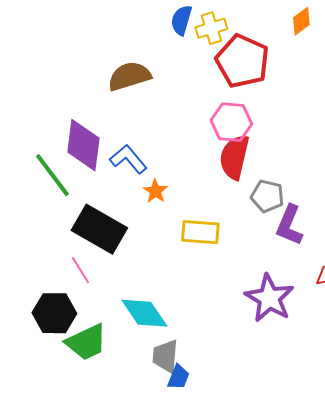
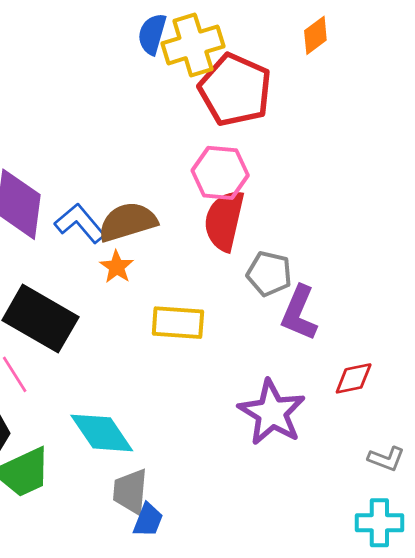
yellow cross: (211, 28) -> (193, 45), size x1.4
brown semicircle: (129, 76) -> (128, 222), moved

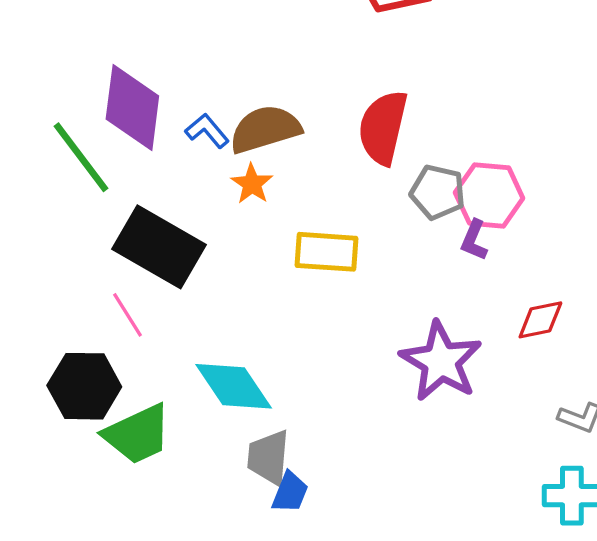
pink hexagon: (220, 173) -> (489, 195), moved
blue L-shape: (80, 223) -> (207, 131), size x0.7
purple L-shape: (299, 313) -> (474, 240), size x0.6

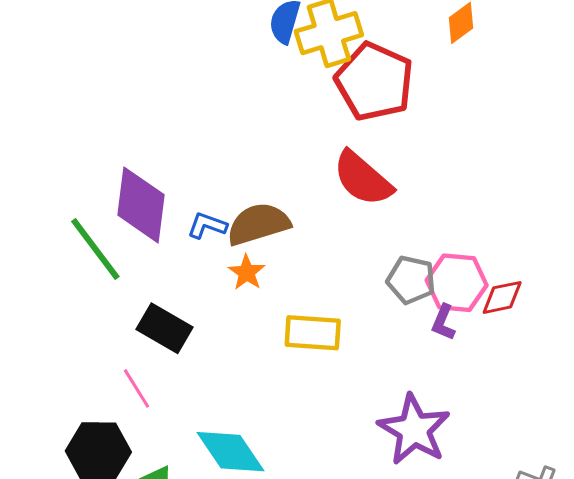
red semicircle: (383, 127) -> (363, 178), moved, turned -62
blue L-shape: (207, 131) -> (207, 225), turned -30
black rectangle: (159, 247) -> (164, 328), size x0.7
red diamond: (540, 320) -> (502, 297), moved

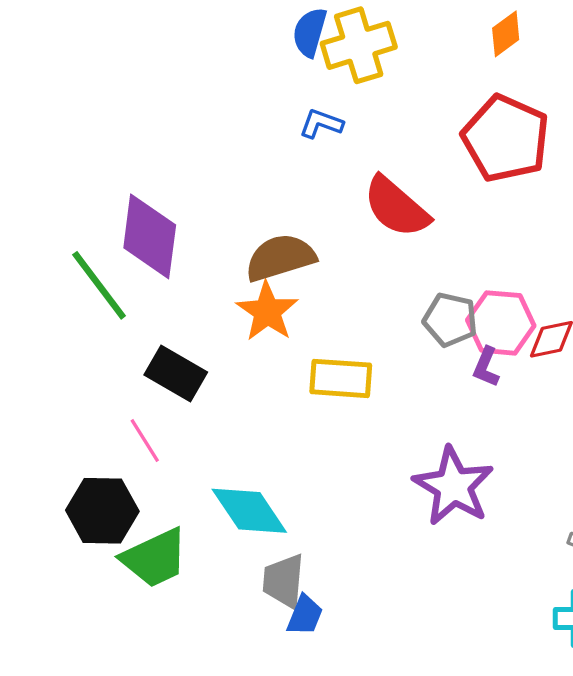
red pentagon: (374, 82) -> (506, 138), moved
blue L-shape: (207, 225) -> (321, 124), moved
orange star: (247, 272) -> (267, 311), size x1.5

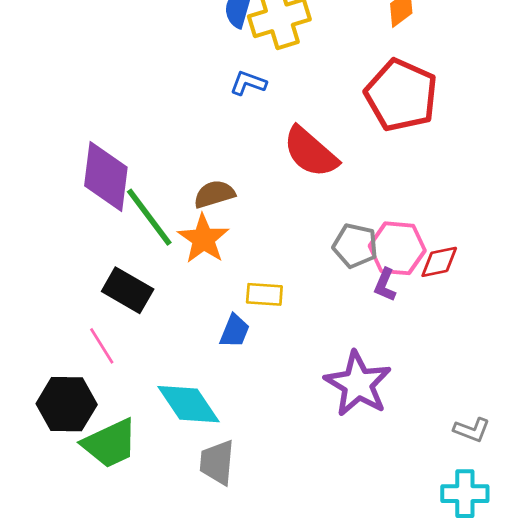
brown semicircle: (280, 258) -> (214, 194), size x0.7
green line: (99, 285) -> (149, 217), moved
yellow rectangle: (341, 378) -> (264, 294), size x0.7
blue trapezoid: (305, 615) -> (235, 331), moved

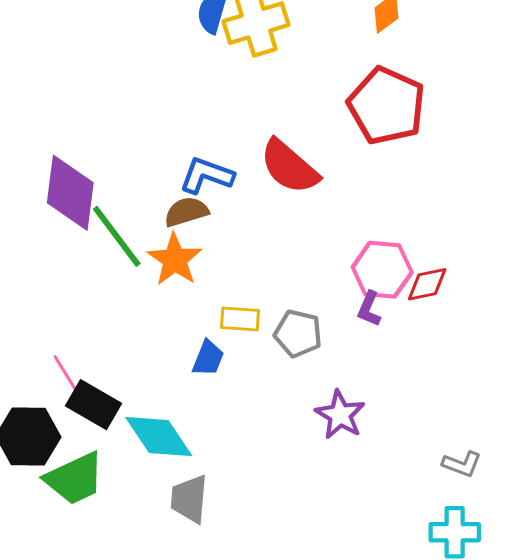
blue L-shape: (248, 83) -> (207, 175), moved, size x1.4
gray pentagon: (355, 246) -> (298, 334), moved
black rectangle: (128, 290) -> (93, 405), moved
purple star: (358, 384) -> (340, 415), size x0.7

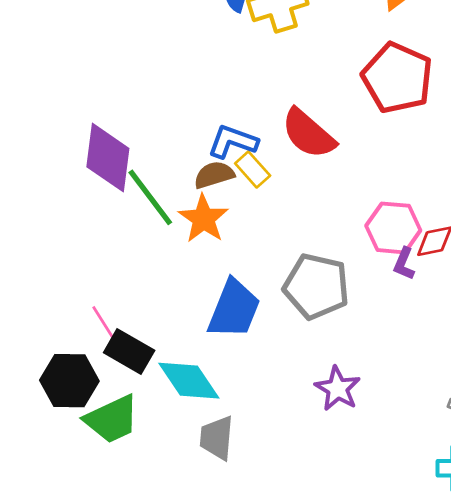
purple L-shape: (369, 309) -> (404, 264), moved
yellow rectangle: (240, 319) -> (253, 169), moved, turned 44
gray pentagon: (298, 334) -> (316, 286), size x1.5
blue trapezoid: (208, 358) -> (234, 309), size x1.8
purple star: (340, 415) -> (338, 389), moved

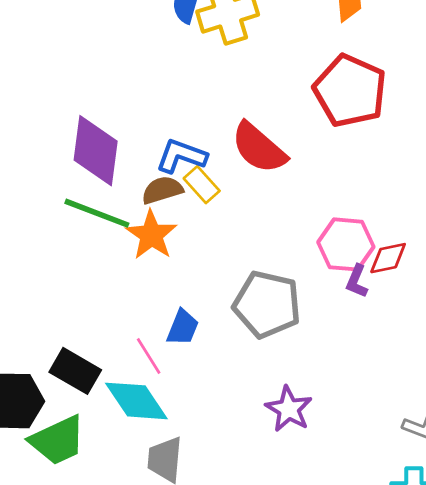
purple diamond: (108, 158) -> (96, 151), moved
green line: (150, 197) -> (97, 213), turned -32
blue trapezoid: (234, 309) -> (183, 327), size x0.6
pink line: (104, 324) -> (149, 356), moved

